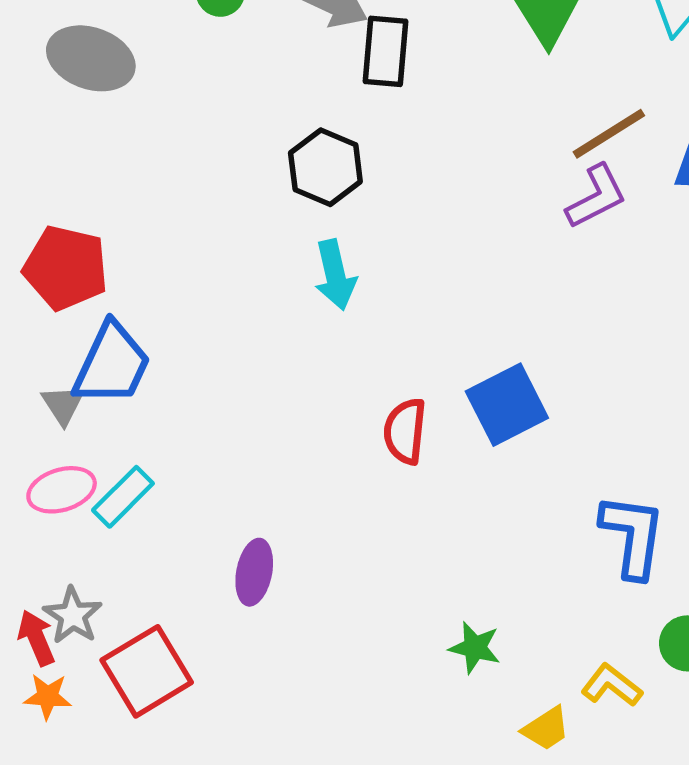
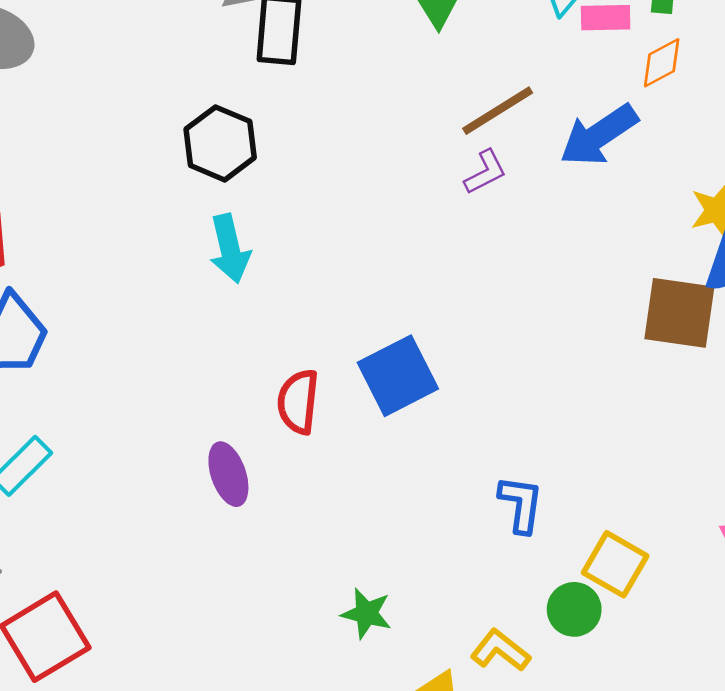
purple L-shape: (596, 197) -> (485, 172), size x0.7
blue L-shape: (633, 536) -> (521, 504), size x0.7
purple ellipse: (254, 572) -> (228, 474), moved, turned -30

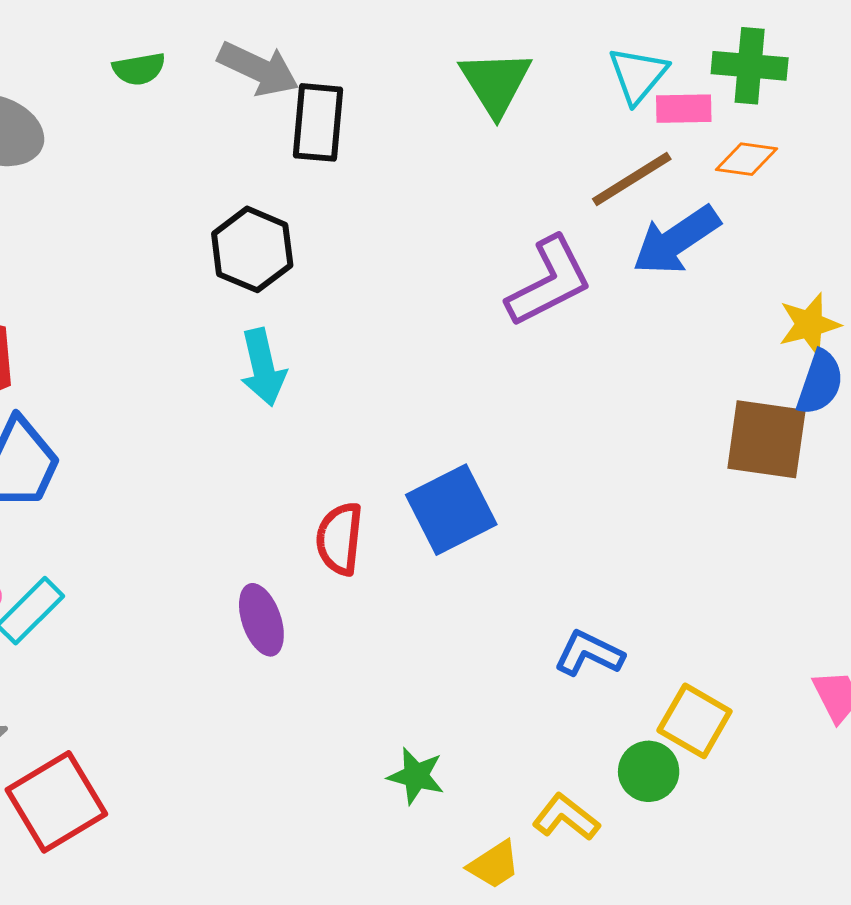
orange diamond: (662, 63) -> (747, 159), turned 36
brown line: (498, 111) -> (632, 179), moved
purple L-shape: (485, 172) -> (549, 282), size x1.8
blue L-shape: (521, 504) -> (589, 653), turned -72

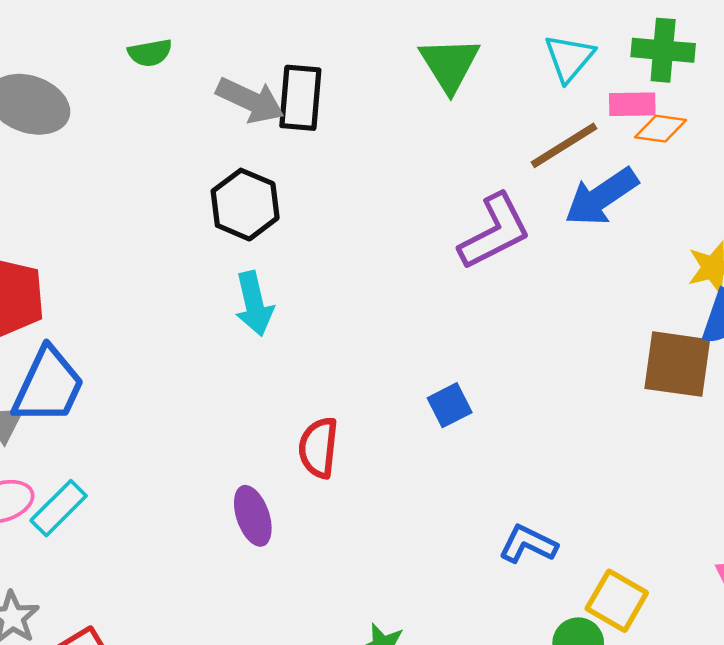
gray arrow: (258, 69) -> (250, 100), moved
pink rectangle: (684, 109) -> (632, 104), moved
blue square: (451, 510) -> (450, 405), moved, size x0.6

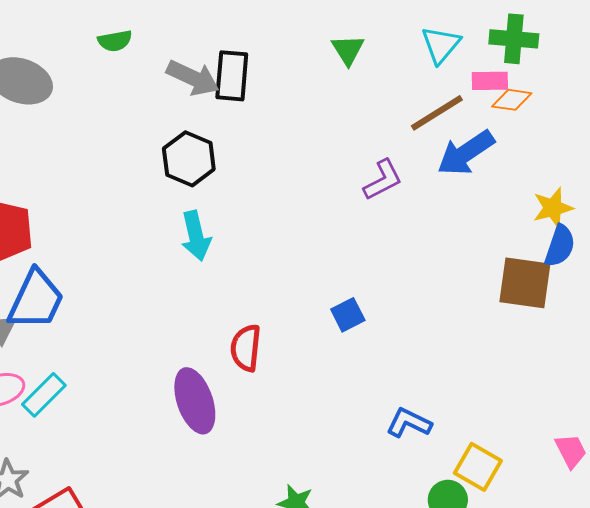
green triangle: (450, 64) -> (348, 50), size x0.7
purple L-shape: (495, 232) -> (383, 180), size x0.7
purple ellipse: (253, 516) -> (195, 401), size x1.4

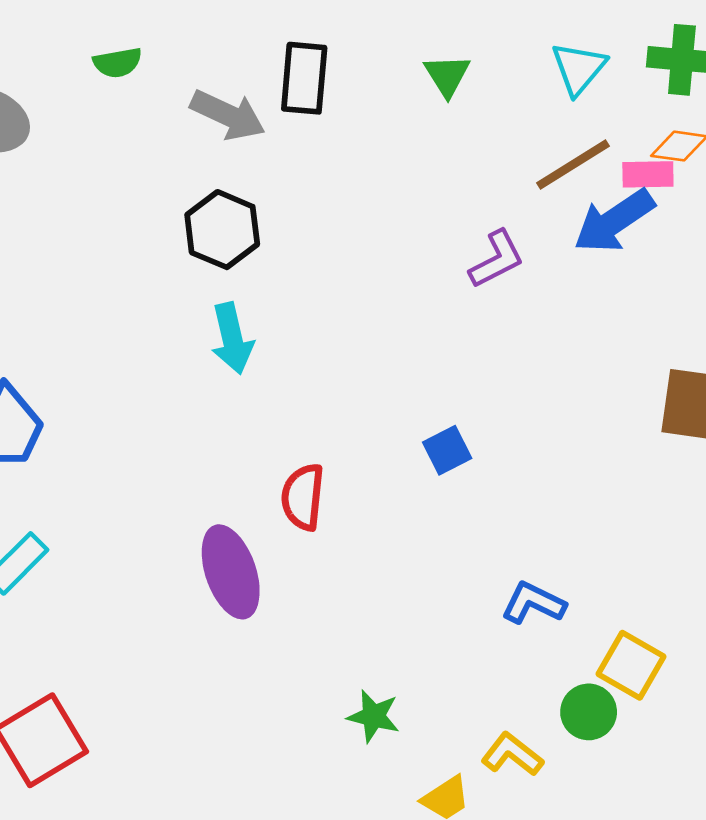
black rectangle: (232, 76) -> (304, 78), moved
pink rectangle: (490, 81) -> (648, 174), moved

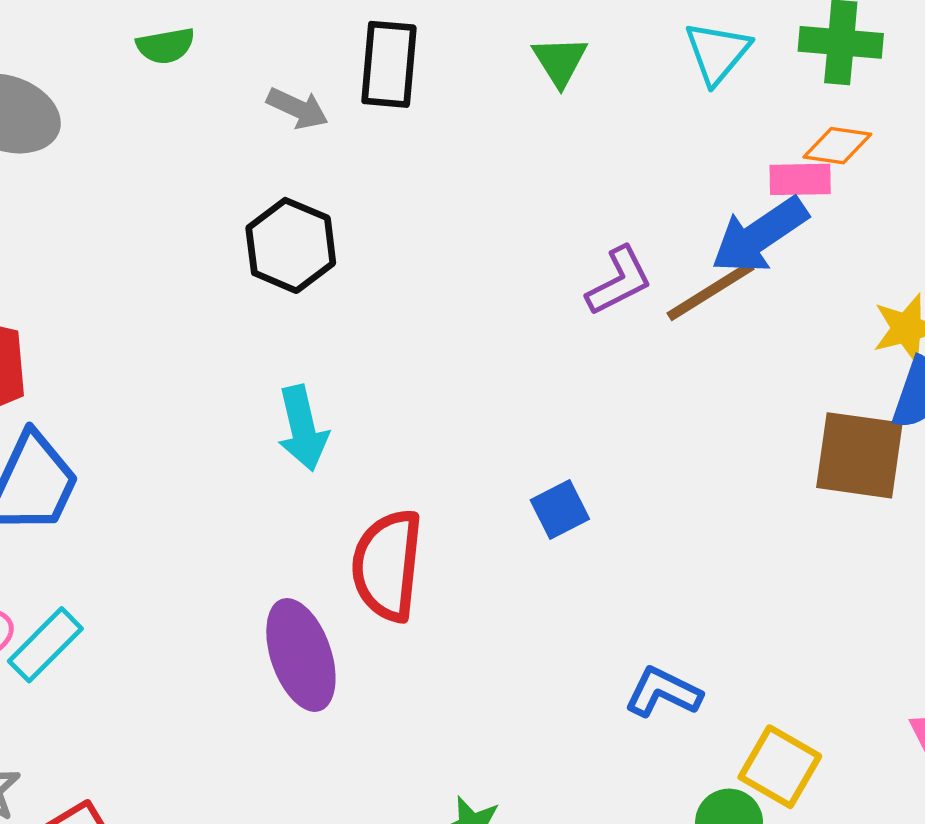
gray arrow: (228, 115) -> (298, 108), size x0.7
brown line: (573, 164) -> (710, 291), moved
cyan arrow: (232, 338) -> (303, 428), moved
red semicircle: (303, 497) -> (387, 565), size x1.4

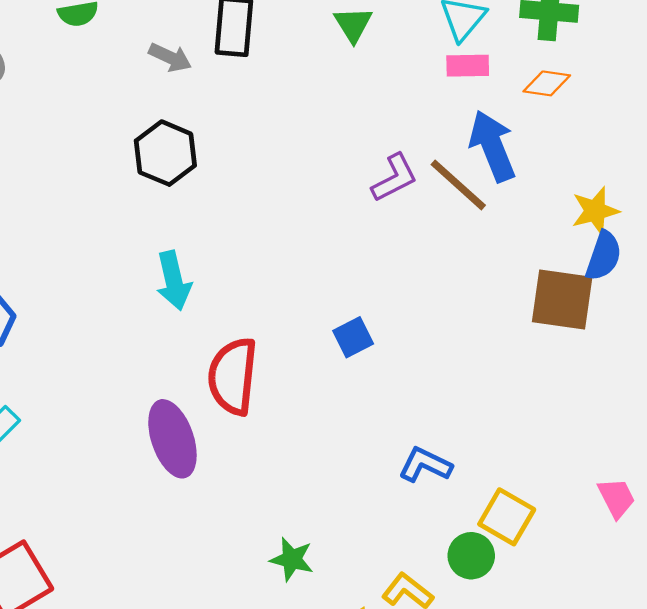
pink rectangle: (800, 179) -> (468, 66), moved
blue arrow: (760, 235) -> (492, 146), turned 102
brown line: (710, 291) -> (458, 185), turned 74

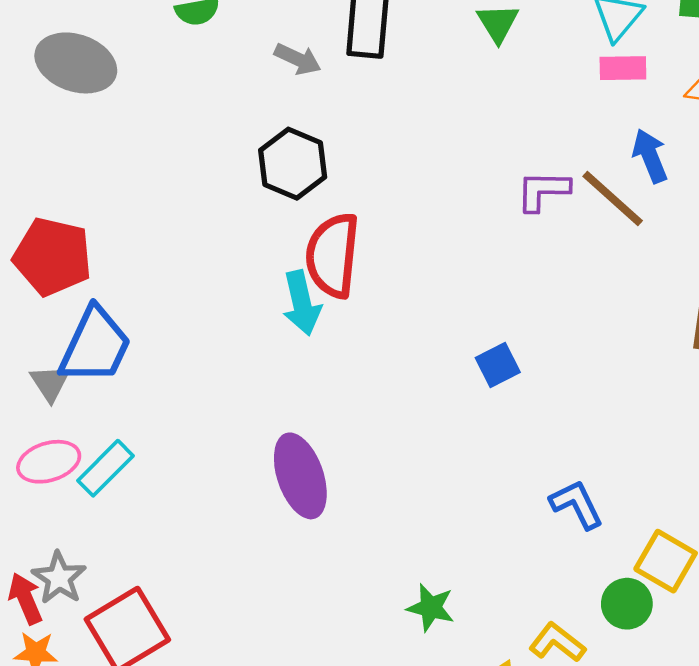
blue arrow: (492, 146) -> (650, 156), size x0.7
purple L-shape: (394, 178) -> (543, 191), turned -152
red semicircle: (233, 376) -> (333, 255), moved
blue L-shape: (425, 465) -> (577, 504), turned 38

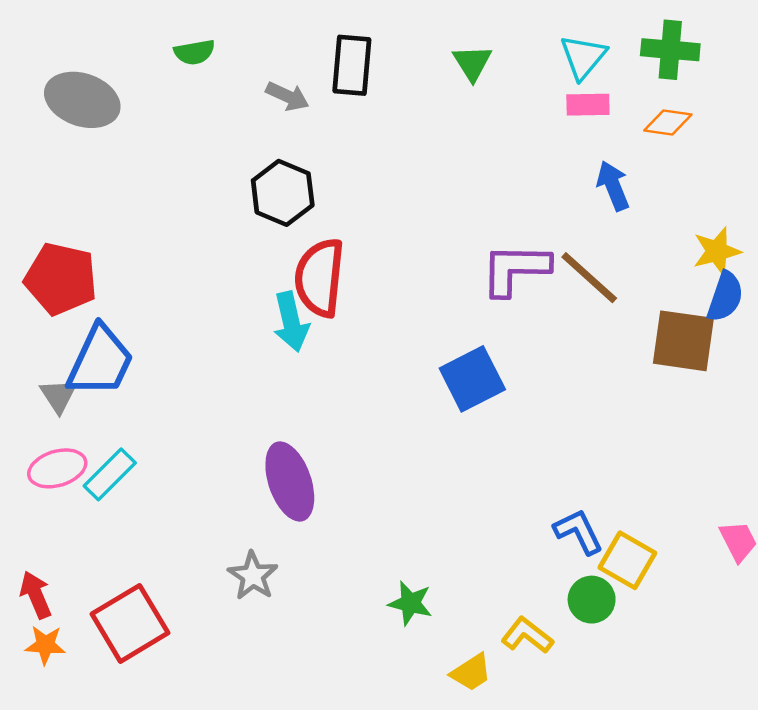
purple L-shape: (543, 191) -> (515, 269), moved, size x1.4
brown line: (613, 198) -> (589, 278), moved
blue square: (498, 365) -> (472, 379), size x1.6
blue L-shape: (577, 504) -> (578, 532), moved
gray star: (59, 578) -> (253, 576), moved

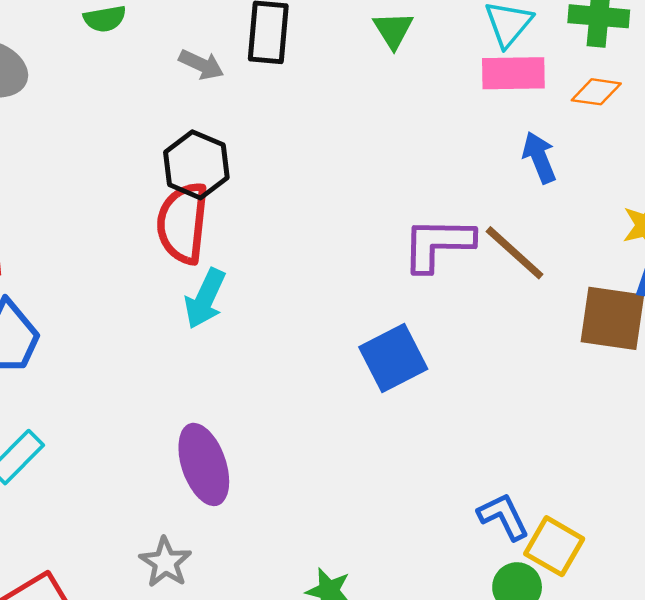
pink rectangle: (588, 105) -> (513, 73), size x1.4
red semicircle: (320, 278) -> (183, 223), moved
cyan arrow: (291, 322) -> (205, 299), turned 38

